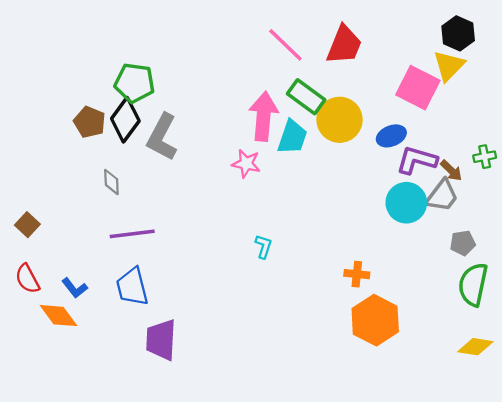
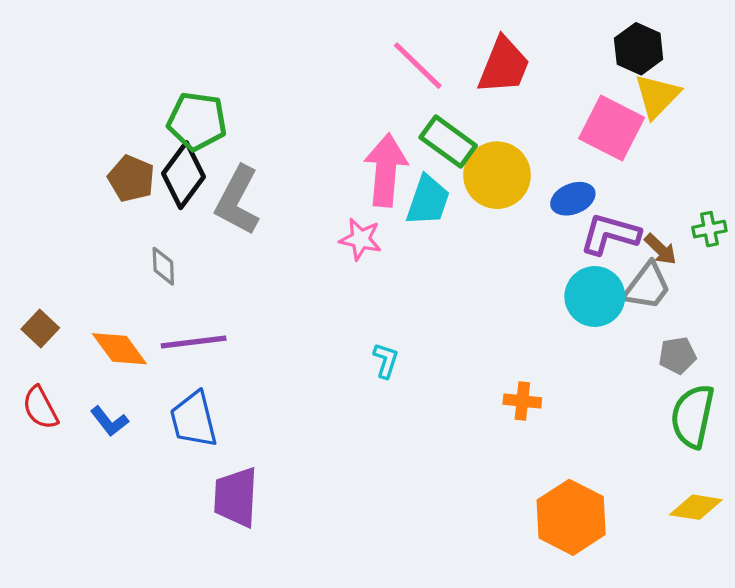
black hexagon: (458, 33) -> (639, 49), moved
orange diamond: (58, 316) -> (119, 349), moved
orange hexagon: (375, 320) -> (571, 517), moved

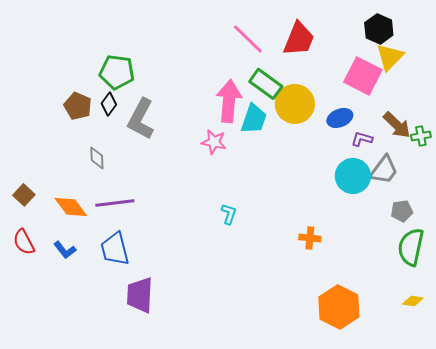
black diamond: (184, 175) -> (109, 104), size x0.6
purple L-shape: (610, 234) -> (362, 139), size x0.6
brown arrow: (661, 249) -> (397, 125), moved, size x1.4
yellow diamond: (696, 507) -> (413, 301), size x0.7

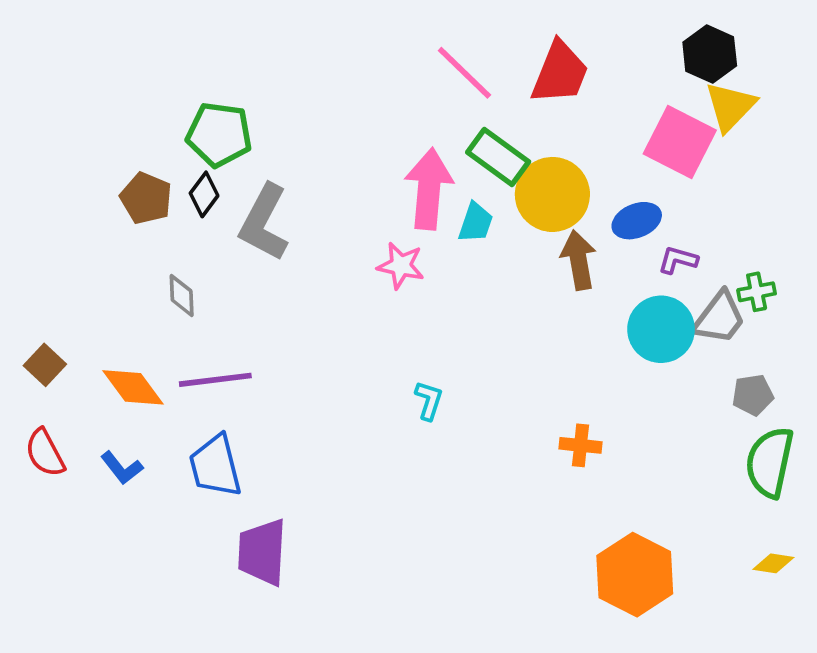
cyan trapezoid: (254, 119) -> (476, 223), size x0.7
brown arrow: (397, 125) -> (579, 260), moved, turned -144
green cross: (421, 136) -> (757, 292), moved

